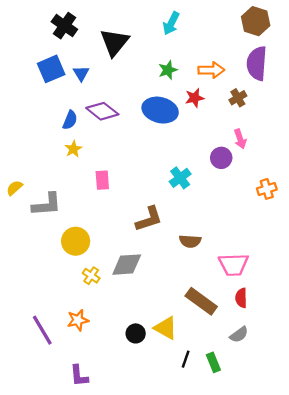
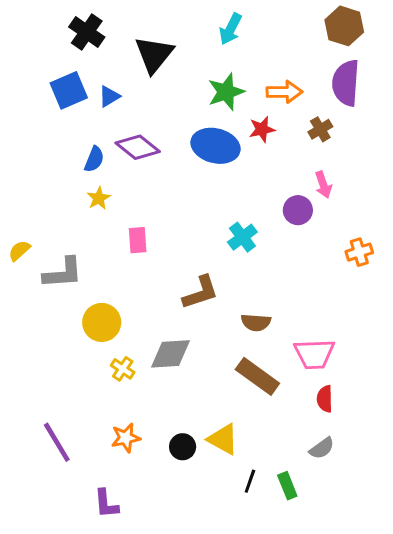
green star: (168, 70) -> (226, 92), size x1.4
blue triangle: (81, 73) -> (109, 96), turned 30
brown rectangle: (201, 301) -> (257, 376), moved
orange star: (78, 320) -> (126, 438), moved

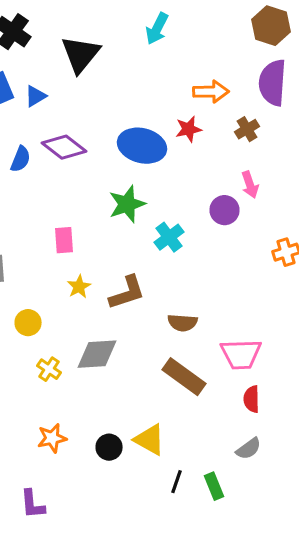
green star: (226, 92) -> (127, 204), moved
yellow star: (99, 198) -> (79, 287), moved
yellow circle: (102, 322) -> (28, 323), size x0.7

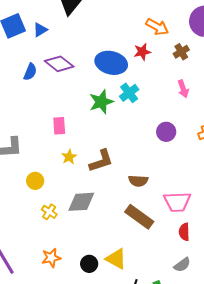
orange arrow: (211, 92) -> (157, 27), turned 30
purple circle: (224, 210) -> (166, 132), moved
cyan cross: (169, 237) -> (129, 93), moved

